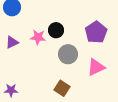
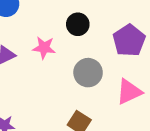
black circle: (56, 30) -> (78, 24), moved

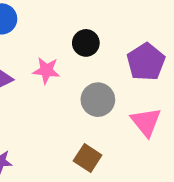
pink triangle: (129, 92) -> (146, 122), turned -44

